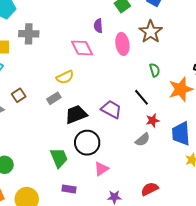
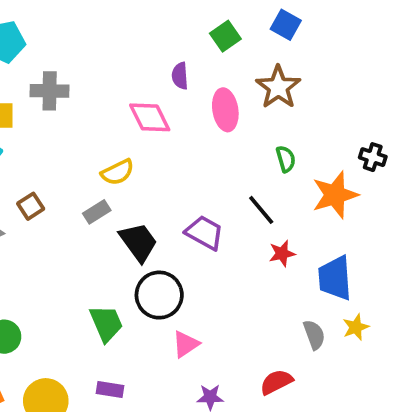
black trapezoid: (76, 114) -> (138, 242), turned 75
gray semicircle: (143, 140) -> (314, 335), moved, turned -70
purple rectangle: (69, 189) -> (110, 390), moved

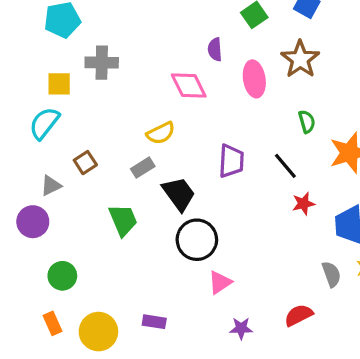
purple trapezoid: (205, 233) -> (231, 161), moved, turned 64
green trapezoid: (106, 323) -> (123, 220), moved

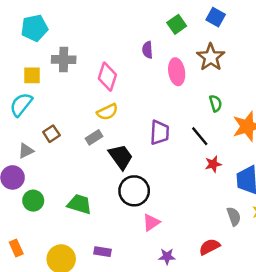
pink diamond: (189, 85) -> (107, 77), moved, turned 44
green trapezoid: (123, 220) -> (79, 204), moved, turned -50
green circle: (62, 276) -> (33, 201), moved
orange rectangle: (53, 323) -> (16, 248), moved

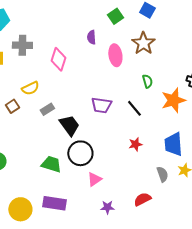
yellow semicircle: (107, 112) -> (30, 88), moved
purple trapezoid: (160, 133) -> (101, 105), turned 95
red star: (213, 164) -> (135, 144), moved
green trapezoid: (79, 204) -> (51, 164), moved
purple rectangle: (103, 252) -> (54, 203), size x1.6

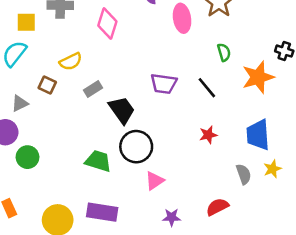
brown square: (12, 106) -> (47, 85), turned -32

